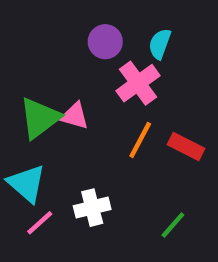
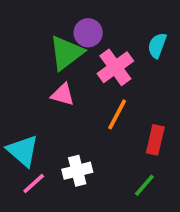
cyan semicircle: (160, 44) -> (157, 45), moved
green triangle: (40, 118) -> (66, 53), moved
red rectangle: (186, 146) -> (155, 140), moved, turned 76

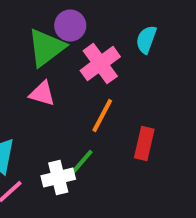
green line: (144, 185) -> (82, 161), moved

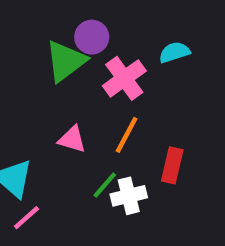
cyan semicircle: (146, 40) -> (174, 52), turned 52
pink triangle: (42, 94) -> (72, 139), moved
white cross: (58, 177) -> (129, 196), moved

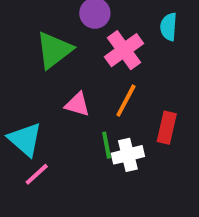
cyan semicircle: (174, 52) -> (169, 27), turned -68
green triangle: (66, 61) -> (54, 50), moved
green line: (105, 185) -> (107, 145), turned -52

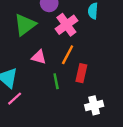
red rectangle: (167, 128) -> (81, 73), moved
white cross: (128, 155) -> (94, 105), moved

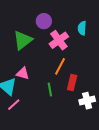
pink triangle: (39, 57) -> (23, 73), moved
white cross: (94, 105) -> (87, 101), moved

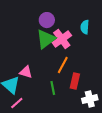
green triangle: (23, 40) -> (46, 39), moved

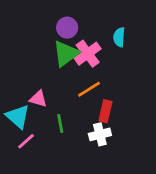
orange line: (63, 65) -> (89, 89), turned 30
green line: (53, 88) -> (60, 123), moved
white cross: (90, 99) -> (100, 134), moved

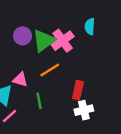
purple circle: (67, 28) -> (23, 36), moved
orange line: (89, 89) -> (50, 70), moved
white cross: (100, 134) -> (84, 110), moved

